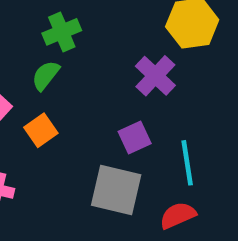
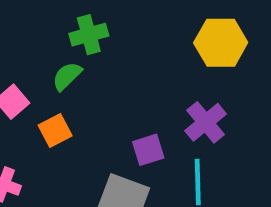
purple cross: (155, 76) -> (206, 122), moved

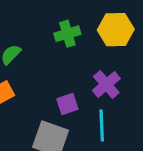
green cross: (89, 35) -> (67, 34), moved

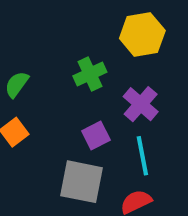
green cross: (67, 34) -> (90, 74), moved

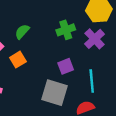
purple cross: (141, 104) -> (95, 39), moved

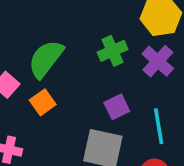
green semicircle: (22, 32) -> (46, 59), size x1.6

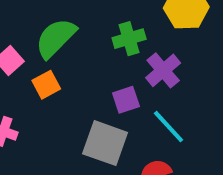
purple cross: (158, 61) -> (163, 70), moved
cyan line: (159, 126) -> (169, 127), turned -40

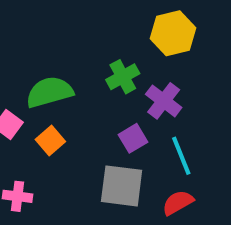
green semicircle: (56, 38) -> (50, 92), turned 42
cyan line: (169, 127) -> (181, 156), turned 33

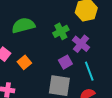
green semicircle: (50, 92) -> (23, 25), moved

